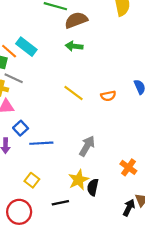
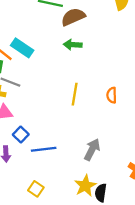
yellow line: (73, 93) -> (75, 94), turned 66
orange semicircle: (108, 96) -> (112, 95), turned 104

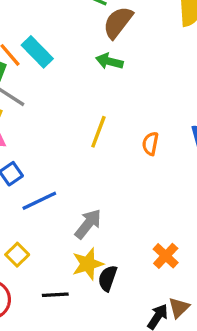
brown semicircle: (73, 17) -> (118, 22), turned -40
blue line: (44, 149) -> (39, 201), turned -30
gray arrow: (92, 150) -> (88, 224), moved

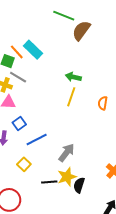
green arrow: (109, 61) -> (73, 77), moved
yellow square: (17, 255) -> (24, 164), moved
black line: (55, 295) -> (49, 182), moved

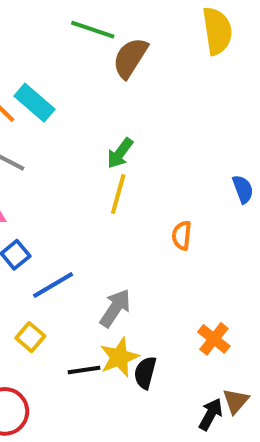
green arrow: (73, 77) -> (120, 153), turned -63
orange semicircle: (103, 103) -> (182, 235), moved

